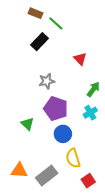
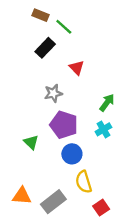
red triangle: (80, 59) -> (77, 68), moved

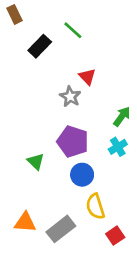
brown rectangle: (40, 15) -> (15, 14), moved, turned 42
black rectangle: (45, 48) -> (40, 46), moved
gray star: (53, 93) -> (70, 97), moved, turned -30

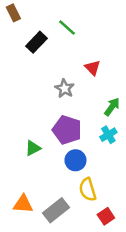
red triangle: (87, 77) -> (93, 68), moved
green triangle: (36, 161) -> (33, 148), turned 49

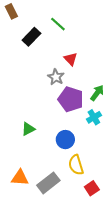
red triangle: (93, 68) -> (71, 59), moved
purple pentagon: (67, 130) -> (71, 99), moved

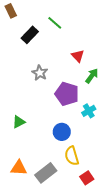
red triangle: (71, 59) -> (78, 56), moved
gray star: (56, 77) -> (40, 73), moved
green arrow: (97, 93) -> (92, 76), moved
green triangle: (28, 129) -> (19, 122), moved

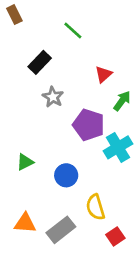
black rectangle: (30, 35) -> (40, 62), moved
red triangle: (78, 56) -> (103, 74), turned 32
cyan cross: (89, 111) -> (118, 147), size x1.5
blue circle: (62, 132) -> (66, 175), moved

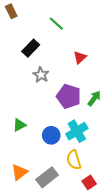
green arrow: (122, 101) -> (94, 98), moved
cyan cross: (118, 147) -> (77, 131), moved
orange triangle: (25, 223) -> (19, 172), turned -42

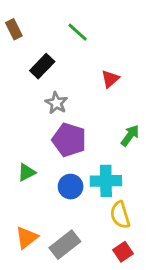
brown rectangle: (11, 11) -> (14, 29), moved
purple pentagon: (69, 96) -> (69, 140), moved
cyan cross: (77, 131) -> (106, 181), turned 30
yellow semicircle: (74, 160) -> (120, 215), moved

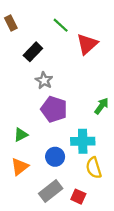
red triangle: (110, 79) -> (87, 44), moved, size x1.5
blue circle: (71, 187) -> (55, 157), moved
orange triangle: (27, 238) -> (20, 167), moved
red square: (123, 252) -> (78, 197), moved, turned -32

